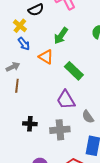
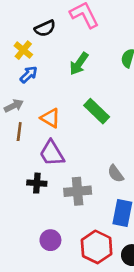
blue arrow: (24, 44) -> (29, 75), turned -96
orange triangle: (46, 57) -> (50, 118), moved
purple trapezoid: (66, 100) -> (52, 153), moved

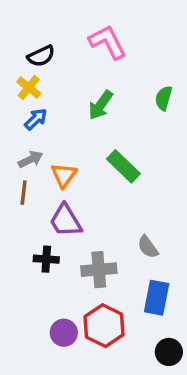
black semicircle: (45, 28) -> (41, 56), moved
gray arrow: (14, 106) -> (31, 159), moved
orange triangle: (50, 118) -> (64, 175), turned 35
red hexagon: (97, 247) -> (104, 326), moved

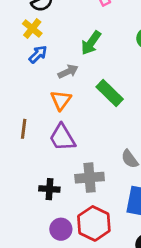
gray arrow: (31, 159) -> (68, 72), moved
brown line: (24, 193) -> (24, 129), moved
black cross: (46, 259) -> (49, 189), moved

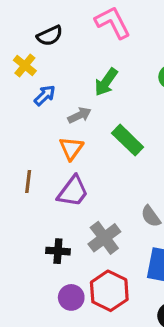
yellow cross: (32, 29) -> (25, 66), moved
purple trapezoid: (62, 137) -> (73, 191), turned -112
gray cross: (90, 178) -> (104, 238), turned -32

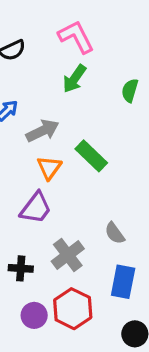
green arrow: (106, 82) -> (74, 79), moved
gray arrow: (80, 115) -> (43, 131), size x1.4
orange triangle: (71, 148) -> (49, 168), moved

